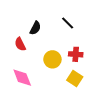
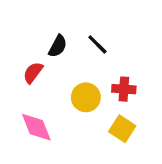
black line: (68, 23) -> (97, 44), moved
red semicircle: (20, 44) -> (33, 73), turned 64

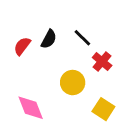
red semicircle: (33, 73) -> (22, 46), moved
red cross: (124, 89) -> (102, 62), moved, turned 36

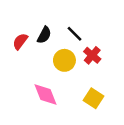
yellow circle: (73, 83) -> (64, 60), moved
pink diamond: (31, 108) -> (45, 94), moved

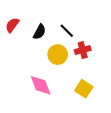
red semicircle: (20, 41) -> (12, 25), moved
red cross: (92, 55) -> (83, 50), turned 35

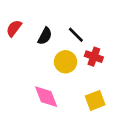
red cross: (83, 50) -> (94, 57), turned 35
yellow square: (84, 89) -> (95, 100), turned 36

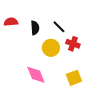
red semicircle: (14, 28) -> (11, 22), turned 48
black semicircle: (45, 36) -> (35, 28), turned -32

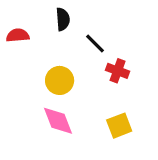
black semicircle: (35, 28) -> (63, 19), moved
yellow circle: (51, 48) -> (60, 80), moved

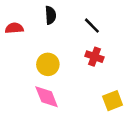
black line: (95, 43) -> (92, 26), moved
yellow square: (119, 126) -> (113, 101), moved

